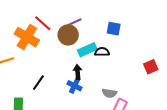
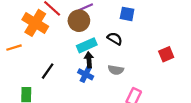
cyan rectangle: (87, 50) -> (87, 45), moved
black semicircle: (102, 52) -> (115, 39), turned 32
gray semicircle: (109, 93) -> (116, 70), moved

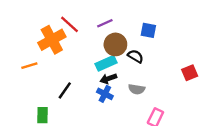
brown circle: (79, 21) -> (115, 44), moved
orange cross: (35, 23) -> (52, 40), turned 30
black arrow: (89, 60) -> (108, 79), turned -104

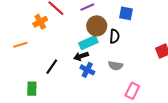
orange cross: (52, 40) -> (40, 22), size x0.6
black semicircle: (135, 56) -> (114, 36), turned 64
black arrow: (108, 79) -> (81, 56), moved

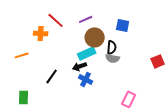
orange cross: (40, 22) -> (41, 33), turned 32
gray semicircle: (116, 66) -> (113, 58), moved
green rectangle: (32, 89) -> (24, 97), moved

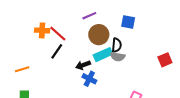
red line: (56, 20) -> (58, 34), moved
cyan rectangle: (87, 53) -> (103, 55), moved
orange line: (22, 55) -> (22, 69), moved
black line: (52, 76) -> (57, 51), moved

